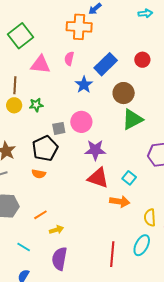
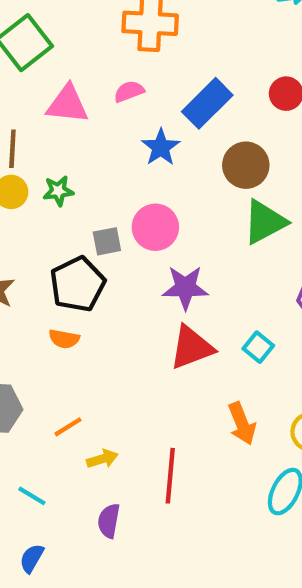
pink semicircle: (69, 59) -> (129, 91), turned 56
red triangle: (98, 178) -> (192, 347), turned -40
orange arrow: (120, 202) -> (242, 424), moved, turned 60
red line: (112, 254) -> (170, 476), moved
purple semicircle: (59, 259) -> (109, 521), size x0.7

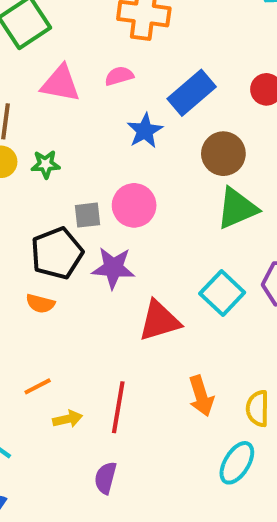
purple star: (185, 288) -> (113, 268), moved
cyan square: (258, 347) -> (222, 293), moved, size x1.5
red line: (170, 476) -> (118, 407), moved
purple semicircle: (109, 521) -> (105, 478), moved

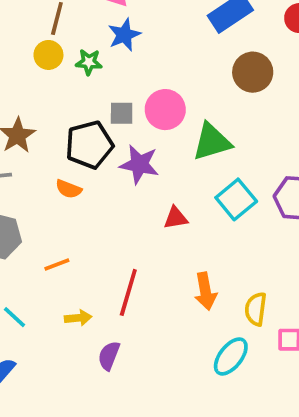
blue star: (145, 131) -> (124, 35), moved
green triangle: (237, 208) -> (212, 142), moved
red triangle: (159, 321) -> (176, 218), size x0.6
yellow arrow: (68, 419) -> (78, 318), moved

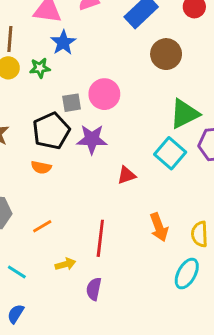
green triangle: (212, 142) -> (184, 114), moved

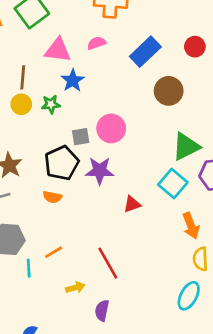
orange arrow: (159, 227) -> (191, 226), moved
red line: (100, 238) -> (108, 263), turned -36
cyan line: (17, 272) -> (29, 268), moved, turned 54

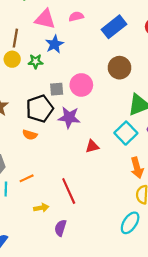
brown circle: (169, 91) -> (119, 68), moved

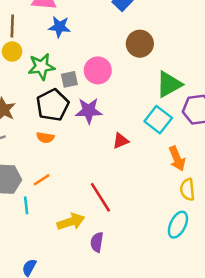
blue star: (55, 44) -> (59, 27), turned -30
green star: (36, 61) -> (41, 67), moved, size x1.5
orange line: (27, 178) -> (42, 180), moved
yellow arrow: (41, 208) -> (71, 222), size x1.5

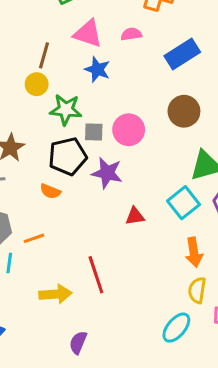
purple semicircle: (97, 242) -> (78, 343), moved

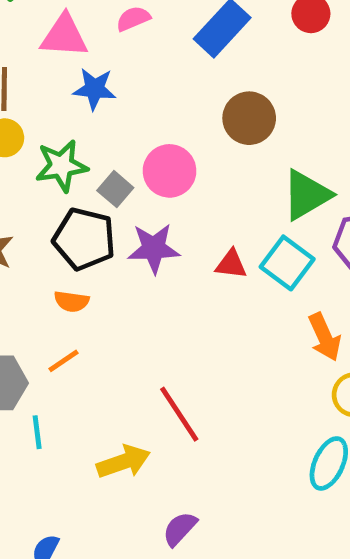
gray square: (94, 132) -> (115, 189), turned -36
black pentagon: (68, 156) -> (84, 239), turned -30
red triangle: (135, 216) -> (231, 264), moved, turned 30
orange line: (34, 238) -> (63, 361), moved
purple semicircle: (78, 343) -> (180, 529), turned 35

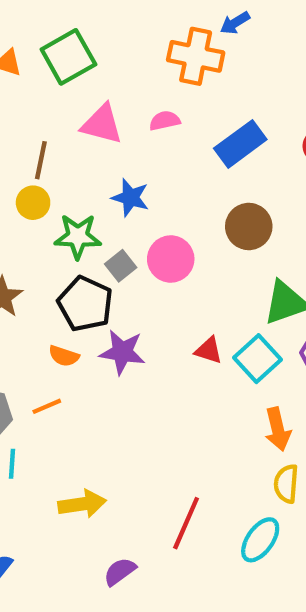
blue star: (95, 89) -> (130, 198), moved
purple star: (154, 248) -> (122, 352), moved
red line: (179, 414) -> (186, 523), moved, turned 46

